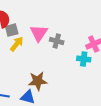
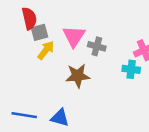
brown star: (38, 81) -> (78, 76), moved

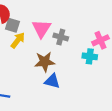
gray square: (39, 32) -> (12, 25), turned 32
blue triangle: (60, 118) -> (52, 81), moved

